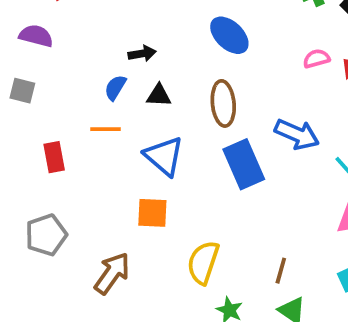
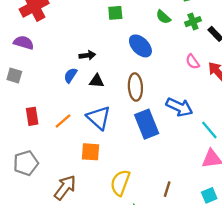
pink semicircle: (316, 59) -> (193, 62), turned -112
orange line: (106, 129) -> (63, 121), moved, turned -42

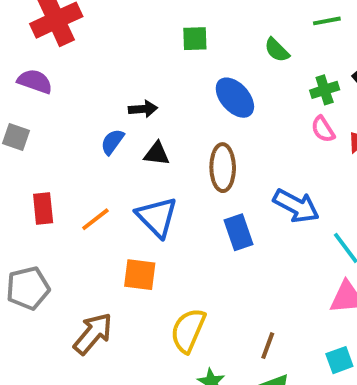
green cross: (193, 22) -> (325, 90), moved
blue rectangle: (147, 124) -> (238, 232), size x0.7

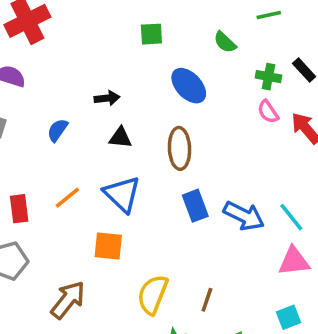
green cross: (325, 90) -> (268, 77), turned 30
blue semicircle: (112, 142) -> (57, 130), moved
blue arrow: (296, 206) -> (244, 216), moved
red rectangle: (43, 209) -> (19, 209), moved
brown line: (268, 346) -> (207, 300), moved

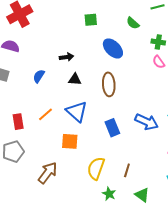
blue rectangle: (195, 206) -> (112, 128), moved

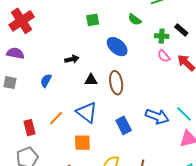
black triangle: (75, 79) -> (91, 80), moved

